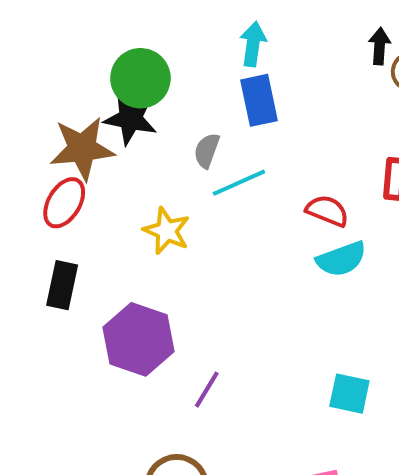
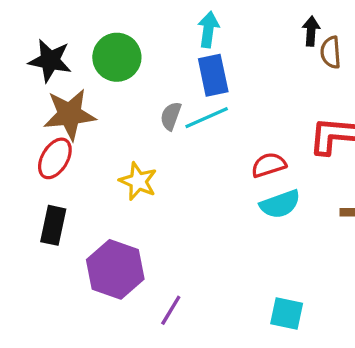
black star: (130, 118) -> (50, 61), moved
cyan line: (239, 183) -> (207, 118), moved
red semicircle: (327, 211) -> (269, 165), turned -40

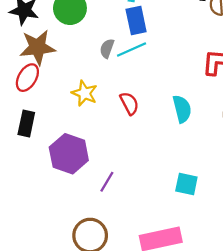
red semicircle: (269, 165) -> (129, 103), moved, turned 80
cyan semicircle: (280, 204) -> (182, 109), turned -84

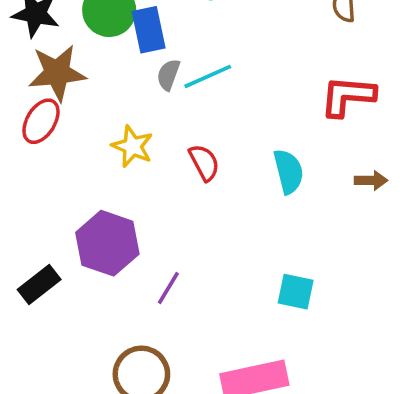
blue rectangle: (136, 20) -> (149, 30), moved
black rectangle: (26, 123) -> (39, 284), moved, turned 40

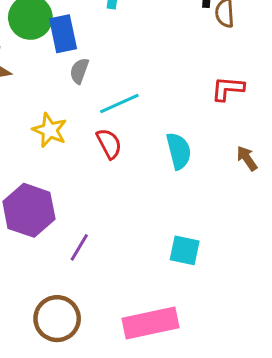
cyan line: (208, 76) -> (119, 104), moved
red L-shape: (348, 96) -> (228, 89), size x0.7
brown arrow: (371, 180) -> (247, 158), turned -125

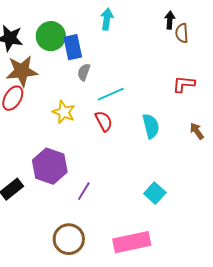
cyan square: (185, 250) -> (155, 193), turned 30

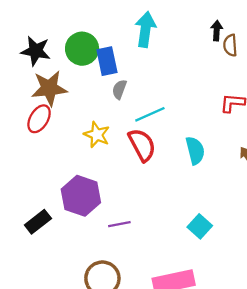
cyan arrow: (107, 19) -> (145, 29), size x1.4
red semicircle: (104, 121) -> (142, 145), size x1.4
purple line: (84, 191) -> (119, 224), turned 48

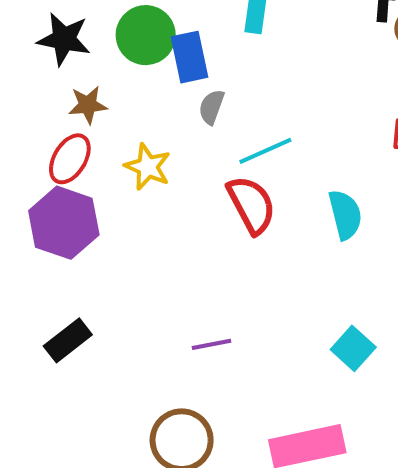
brown star: (49, 88) -> (88, 105), size x0.6
yellow star: (97, 135) -> (148, 167), moved
purple hexagon: (81, 196) -> (64, 223), moved

